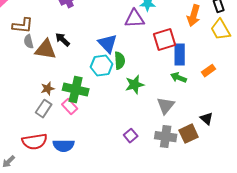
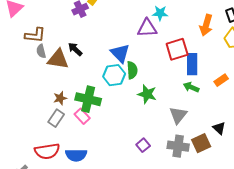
green star: (135, 85) -> (147, 94), turned 30

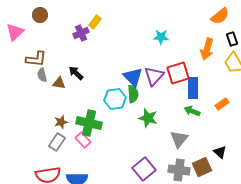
purple triangle: (147, 28) -> (154, 76), moved, turned -45
blue triangle: (120, 53) -> (133, 77), moved
brown triangle: (58, 59) -> (59, 83), size x0.6
purple square: (143, 145) -> (144, 169), size x1.6

